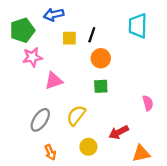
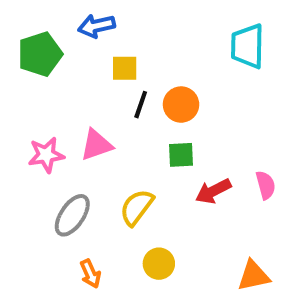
black line: (92, 35) -> (141, 105), moved
pink star: (32, 57) -> (46, 155), moved
red arrow: (119, 132) -> (213, 191), moved

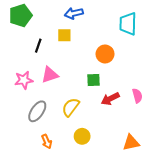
blue arrow: (96, 26) -> (74, 13), moved
green pentagon: (40, 54) -> (21, 15), moved
black line: (141, 105) -> (38, 46), moved
orange circle: (181, 105) -> (105, 54), moved

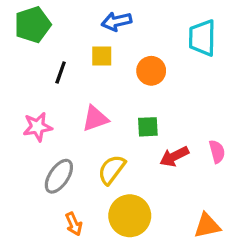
orange circle: (105, 54) -> (151, 71), moved
pink triangle: (50, 75) -> (95, 119), moved
yellow circle: (82, 136) -> (130, 216), size x1.6

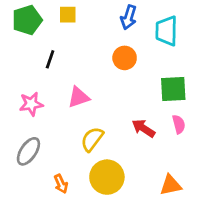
blue arrow: (117, 21) -> (129, 17), moved, turned -60
yellow square: (102, 56) -> (68, 15), moved
green square: (148, 127) -> (173, 89), moved, size x1.5
red arrow: (174, 156) -> (144, 128), turned 60
gray ellipse: (59, 176) -> (28, 151), moved

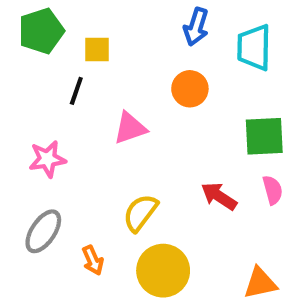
yellow square: (68, 15) -> (97, 50), moved
pink triangle: (79, 97) -> (130, 128), moved
orange arrow: (61, 184) -> (93, 260), moved

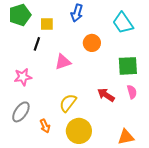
blue arrow: (196, 27) -> (77, 13), moved
cyan trapezoid: (254, 47) -> (123, 23), turned -35

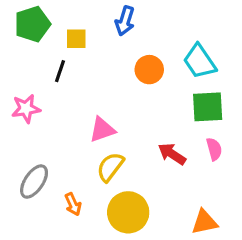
cyan trapezoid: (123, 23) -> (200, 61), moved
pink triangle: (63, 62) -> (102, 130), moved
pink star: (23, 77) -> (26, 109), moved

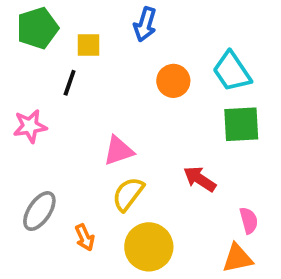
pink semicircle: (214, 149) -> (249, 220), moved

